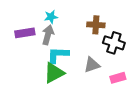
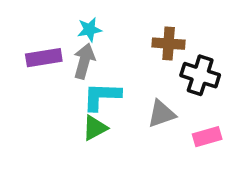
green triangle: (54, 73) -> (95, 128), size x0.7

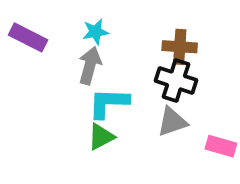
purple rectangle: (44, 58) -> (28, 37), moved, turned 36
black cross: (200, 75) -> (176, 80), moved
pink rectangle: (207, 137) -> (221, 146), turned 32

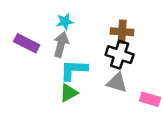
purple rectangle: (28, 37) -> (27, 43), moved
gray triangle: (172, 122) -> (117, 83), turned 35

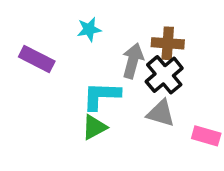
gray arrow: (61, 44) -> (133, 61), moved
black cross: (120, 55) -> (164, 75), turned 32

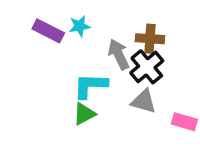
purple rectangle: (37, 59) -> (48, 31), moved
gray arrow: (133, 61) -> (119, 54), turned -40

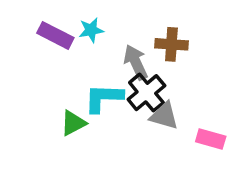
black cross: (147, 67) -> (146, 93), moved
green triangle: (84, 114) -> (73, 123), moved

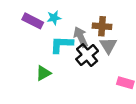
cyan L-shape: (104, 98) -> (61, 44), moved
gray triangle: (164, 116) -> (108, 45), moved, turned 42

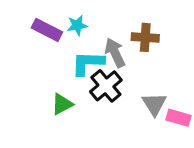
gray triangle: (108, 45) -> (154, 104), moved
black cross: (87, 55) -> (106, 86), moved

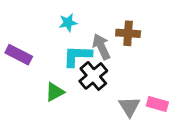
purple rectangle: (47, 30) -> (19, 55), moved
gray triangle: (154, 104) -> (129, 107), moved

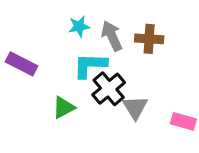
gray arrow: (101, 47) -> (112, 36), moved
gray triangle: (129, 107) -> (135, 107), moved

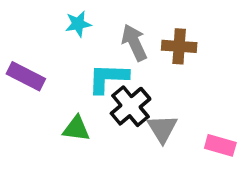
cyan star: (79, 26) -> (78, 24), moved
green triangle: (64, 107) -> (76, 129), turned 35

